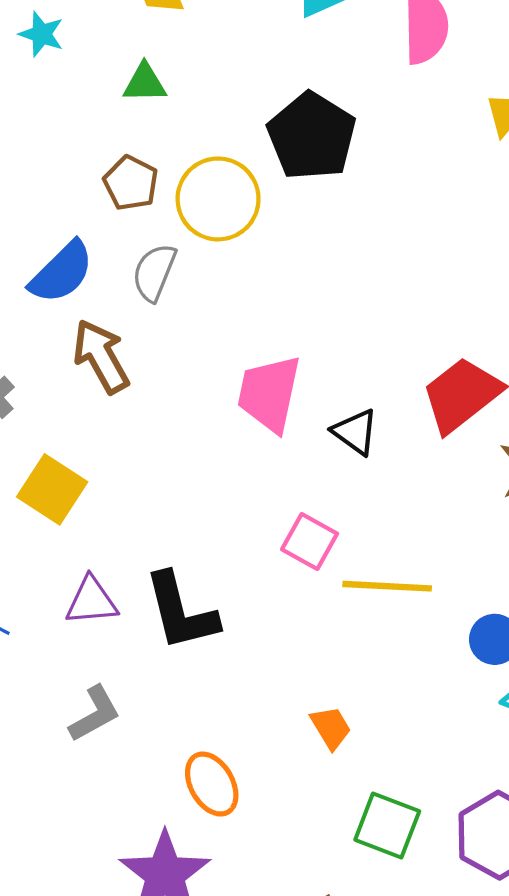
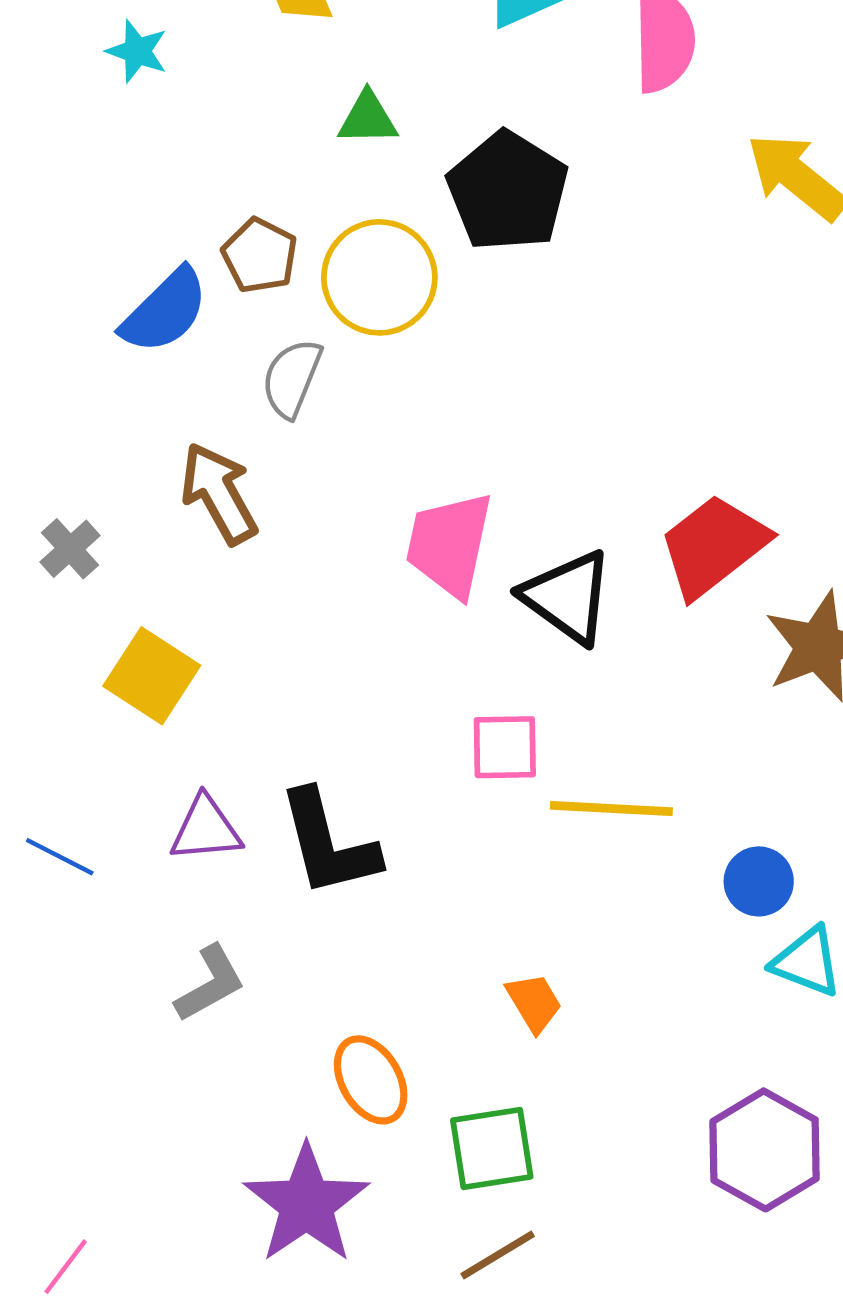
green triangle: (145, 83) -> (368, 118), moved
blue semicircle: (62, 272) -> (165, 311), moved
black triangle: (355, 432) -> (568, 597), size x1.5
pink square: (310, 541) -> (505, 747), turned -30
green square: (387, 826) -> (492, 1148), moved, turned -30

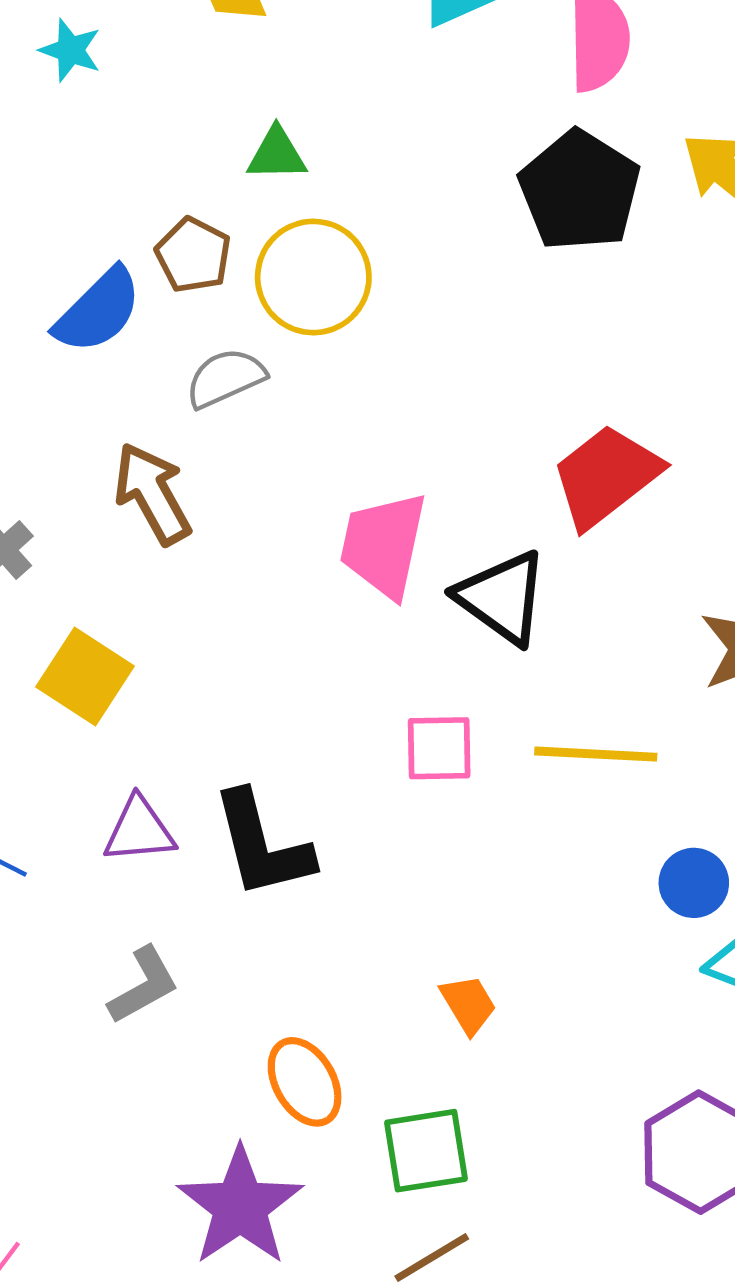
green triangle: (368, 118) -> (277, 154), moved
black pentagon: (508, 191) -> (580, 191), moved
gray semicircle: (292, 378) -> (226, 378), turned 44
red trapezoid: (713, 546) -> (606, 476), moved
yellow line: (611, 809) -> (596, 754), moved

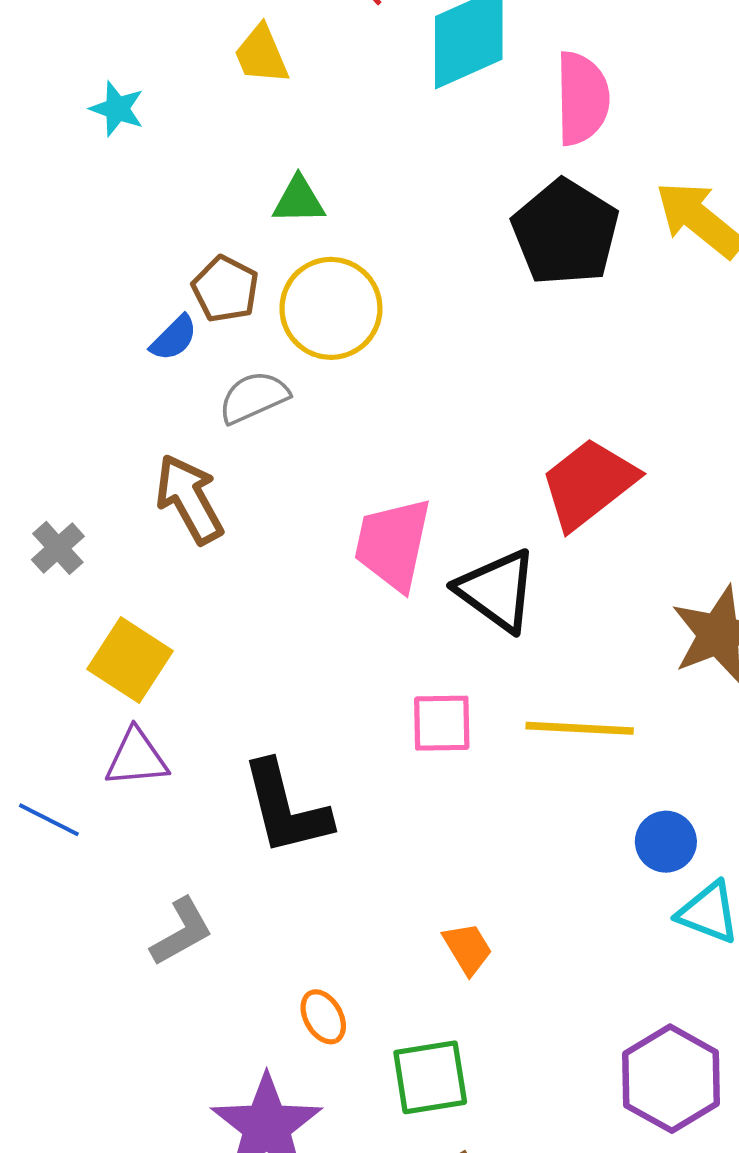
blue semicircle: (98, 311) -> (174, 338), moved, size x0.6
purple triangle: (139, 830) -> (136, 758), moved
orange ellipse: (305, 1082) -> (323, 1017), size x0.7

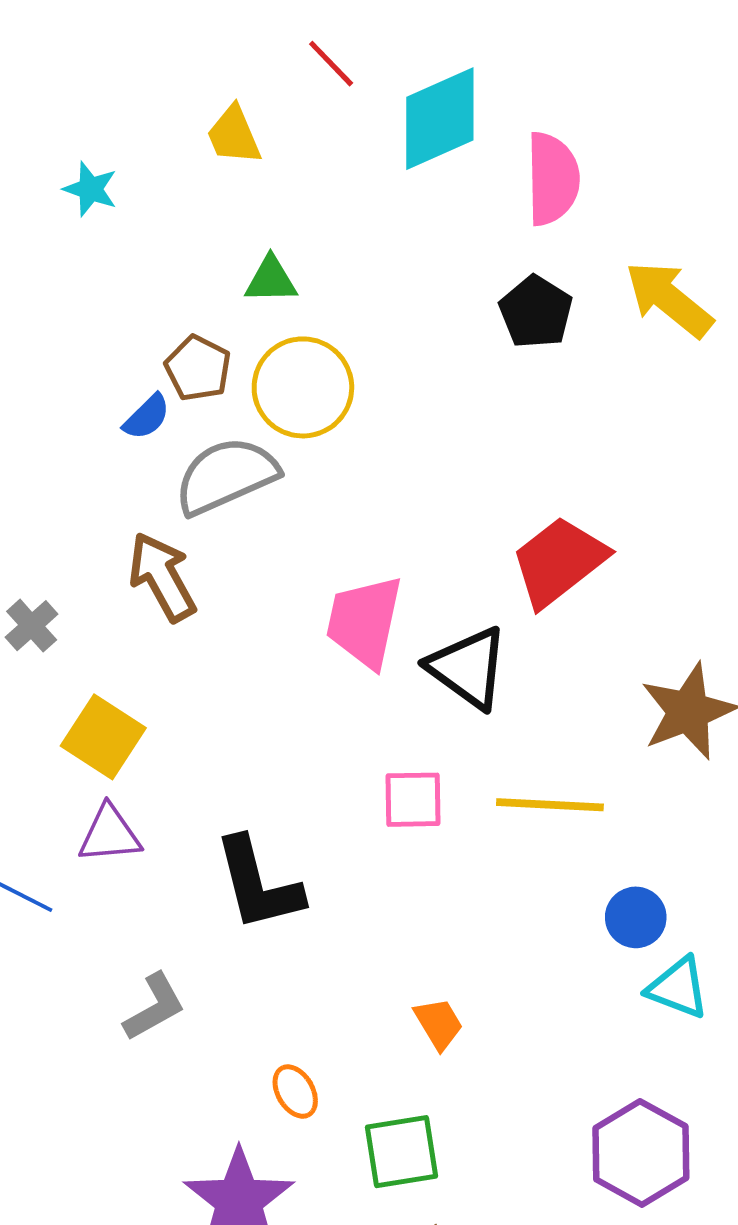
black pentagon: (565, 232) -> (536, 312), size x0.7
gray semicircle: (254, 397) -> (226, 476), size x1.5

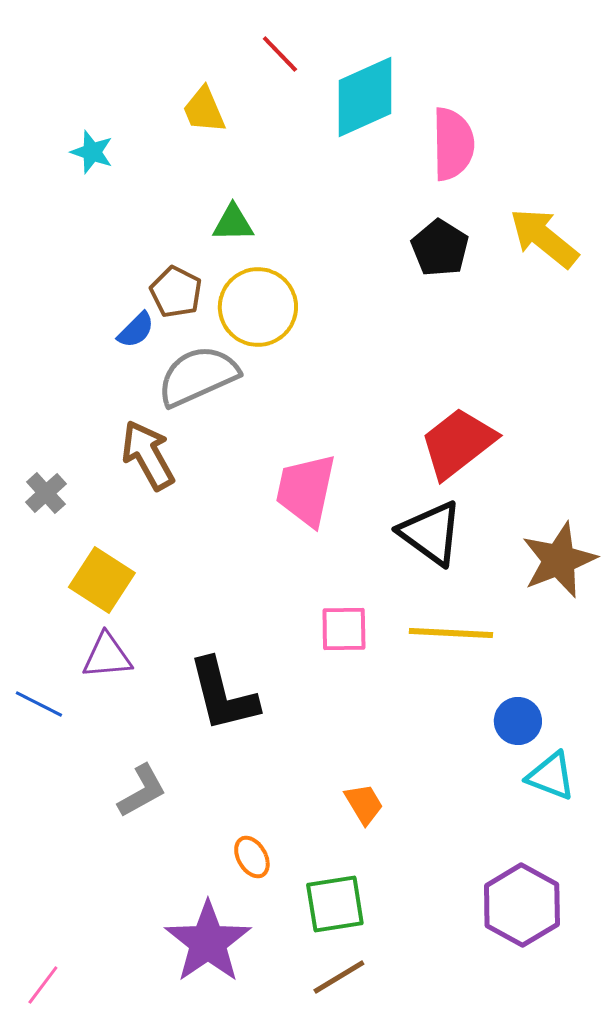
black triangle: (468, 668) -> (431, 533), moved

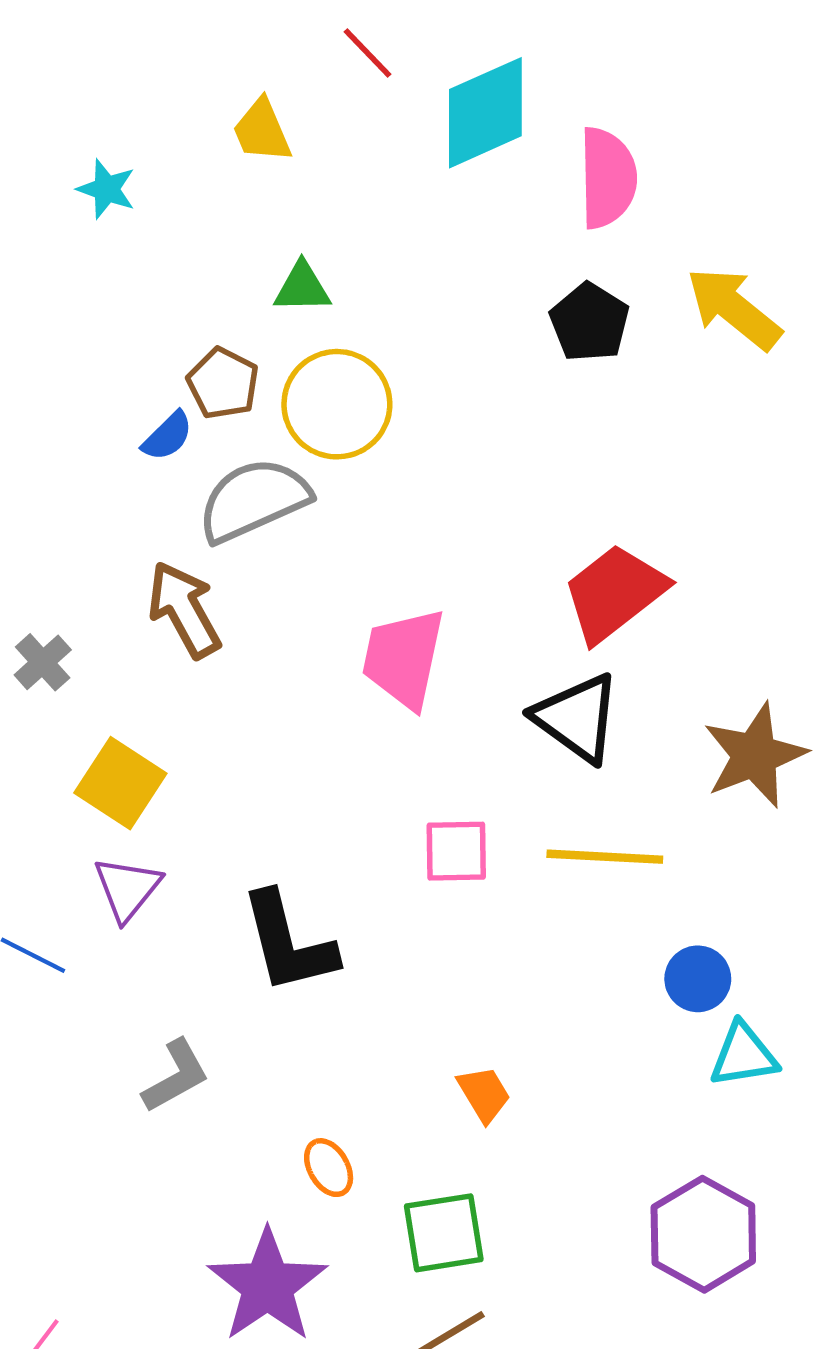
purple triangle: (107, 656) -> (127, 889), turned -46
cyan triangle: (551, 776) -> (744, 1055), turned -30

